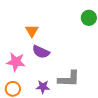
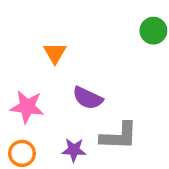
purple semicircle: (41, 52) -> (88, 98), moved

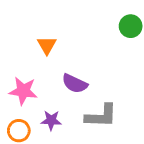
purple star: (74, 150) -> (51, 120), moved

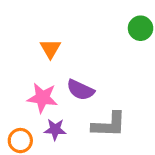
pink star: (23, 91) -> (42, 98), moved

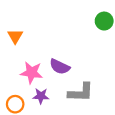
orange triangle: (50, 49) -> (15, 36), moved

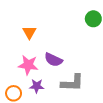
orange triangle: (15, 36) -> (29, 32), moved

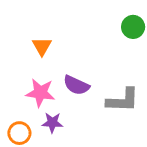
gray L-shape: (72, 83) -> (123, 100), moved

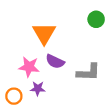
orange triangle: (42, 46) -> (44, 33), moved, size x1.6

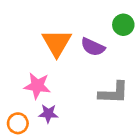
purple semicircle: (55, 61) -> (93, 47), moved

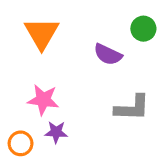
orange triangle: (57, 43) -> (42, 33), moved

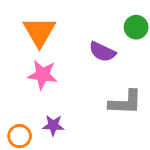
pink star: (43, 100) -> (43, 75), moved

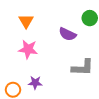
orange triangle: (39, 32) -> (26, 21), size x0.7

